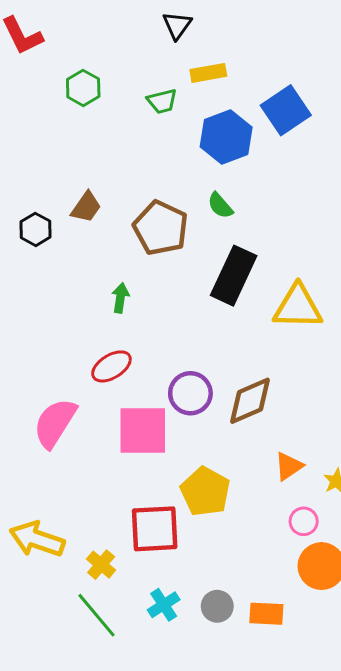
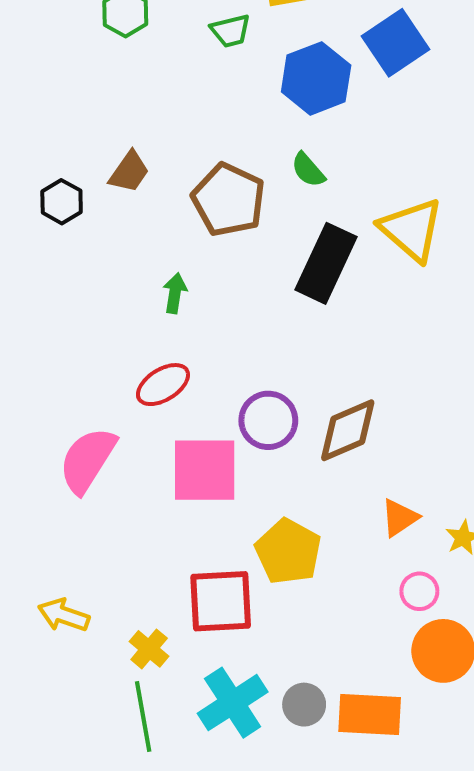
yellow triangle: (298, 307) -> (411, 230), moved, turned 40
yellow arrow: (37, 539) -> (64, 615), size x0.7
cyan cross: (164, 605) -> (233, 703), size x1.6
orange rectangle: (266, 614) -> (370, 715), size x1.4
green line: (97, 615) -> (143, 716), turned 30

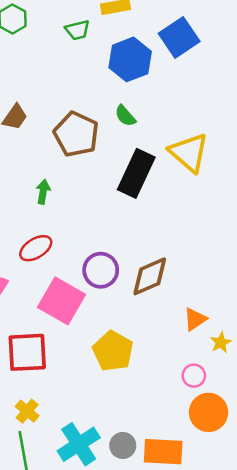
pink square: (205, 470) -> (61, 301), turned 30
orange triangle: (400, 518) -> (195, 319), moved
red square: (221, 601) -> (27, 352), moved

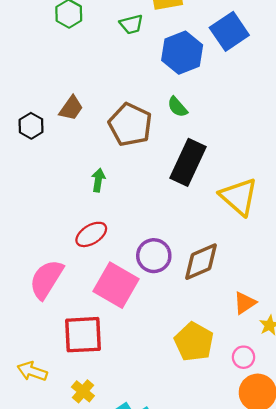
yellow triangle: (189, 153) -> (239, 197), moved
yellow pentagon: (113, 351) -> (194, 342), moved

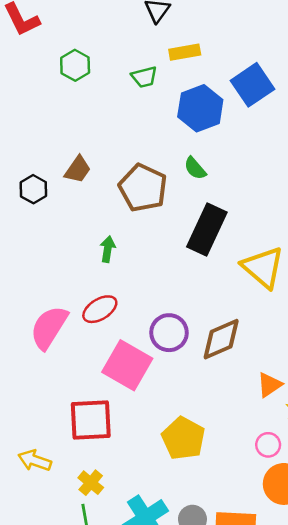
pink semicircle: (46, 279) -> (49, 327), moved
yellow pentagon: (194, 342) -> (183, 438), moved

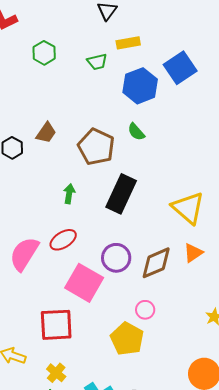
black rectangle: (207, 230) -> (121, 194), moved
orange triangle: (269, 385) -> (193, 253), moved
pink circle: (268, 445) -> (145, 310), moved

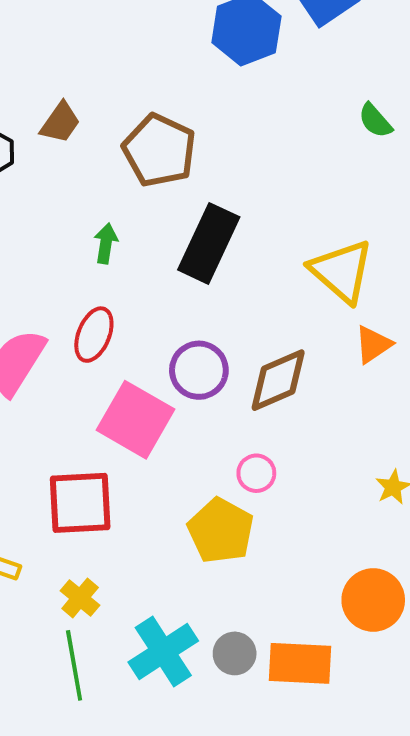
green semicircle: (136, 132) -> (375, 121), moved
red ellipse: (63, 240) -> (94, 335), turned -36
orange triangle: (193, 253) -> (373, 344), moved

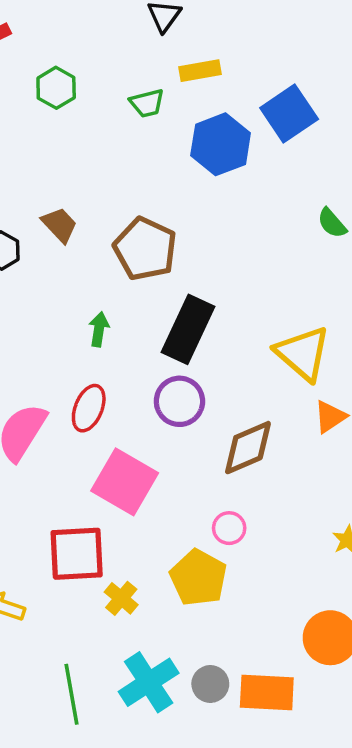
brown trapezoid: (60, 123) -> (60, 225), turned -78
purple circle: (199, 370) -> (179, 401), moved
yellow cross: (80, 598) -> (121, 598), moved

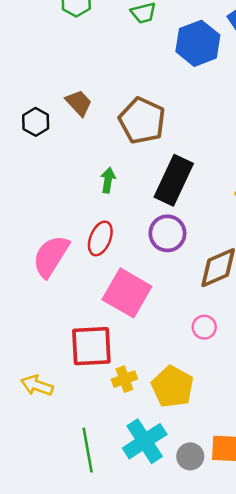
yellow pentagon: (198, 578) -> (173, 387), moved
yellow cross: (121, 598) -> (124, 379), turned 30
gray circle: (210, 684) -> (190, 456), moved

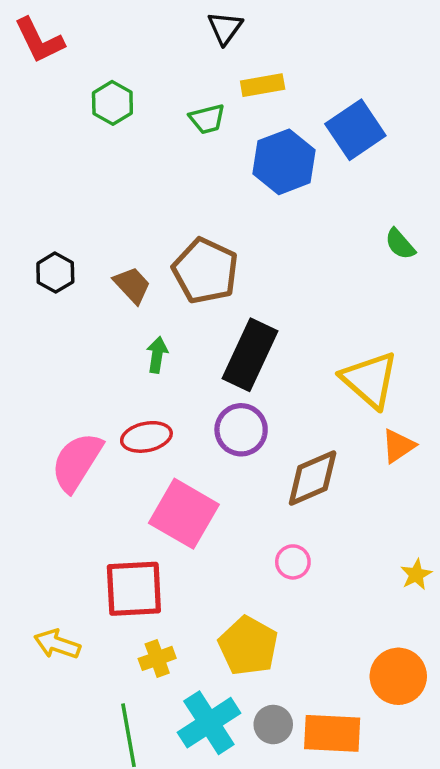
brown trapezoid: (79, 103) -> (132, 285), moved
red ellipse: (100, 238) -> (146, 437), turned 56
yellow cross: (124, 379) -> (157, 658), moved
gray circle: (190, 456) -> (273, 725), moved

